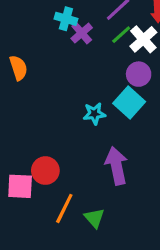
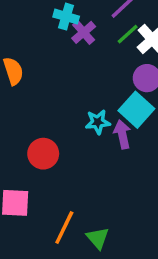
purple arrow: (116, 166) -> (122, 134), moved, size x0.7
red circle: (45, 171) -> (43, 154), moved

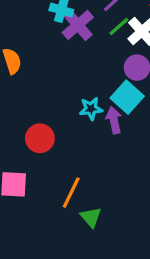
purple cross: (84, 32) -> (78, 25), size x1.4
orange line: (64, 227) -> (71, 193), moved

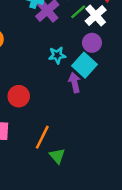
cyan star: (91, 109) -> (57, 55), moved

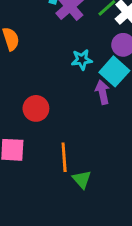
orange line: (42, 137) -> (64, 157), turned -30

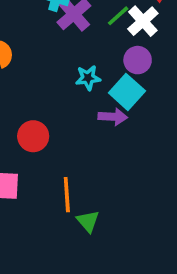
purple arrow: (102, 92) -> (113, 117), turned 105

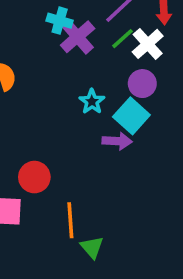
cyan star: (88, 78) -> (92, 102), turned -30
red circle: (33, 136) -> (34, 177), moved

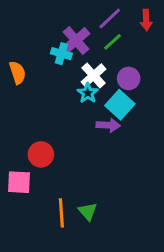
cyan cross: (60, 21) -> (61, 54), moved
white cross: (148, 44) -> (94, 76), moved
orange line: (70, 220) -> (61, 213), moved

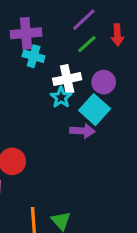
red arrow: (146, 20) -> (117, 35), moved
purple cross: (76, 40) -> (26, 33), moved, turned 36
white cross: (94, 76) -> (67, 79), turned 30

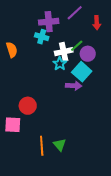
purple cross: (26, 33) -> (49, 22), moved
green line: (87, 44) -> (77, 46), moved

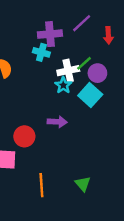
purple arrow: (74, 86) -> (57, 122), moved
green triangle: (60, 145) -> (83, 184), moved

